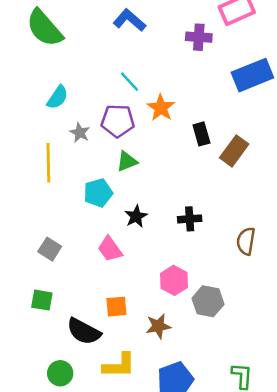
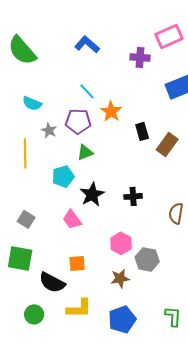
cyan semicircle: (58, 97) -> (32, 103), turned 78
black star: (136, 216) -> (92, 194), size x1.4
green square: (42, 300) -> (20, 258), size x1.5
brown star: (158, 326) -> (120, 278), moved

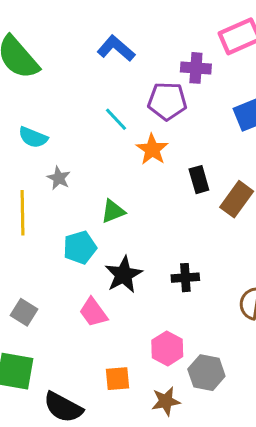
purple pentagon: (78, 121) -> (167, 101), moved
orange square: (77, 263) -> (118, 379), moved

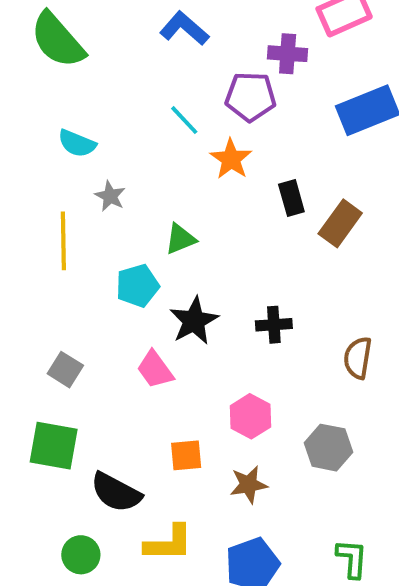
gray hexagon: (206, 373) -> (328, 448), moved

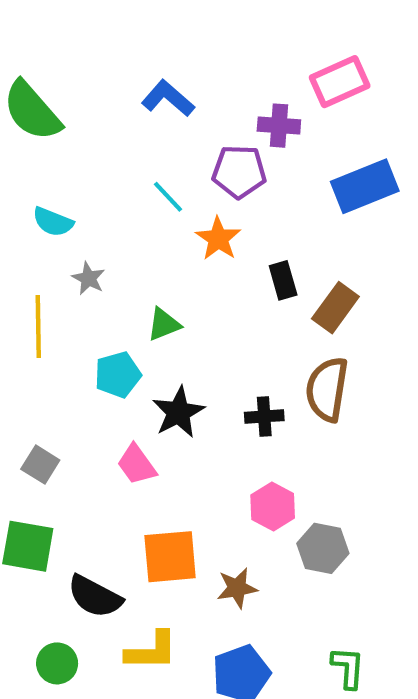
brown semicircle: (358, 358) -> (327, 389), moved, size x1.4
pink hexagon: (251, 416) -> (273, 506), moved
orange square: (186, 455) -> (170, 557), size x1.6

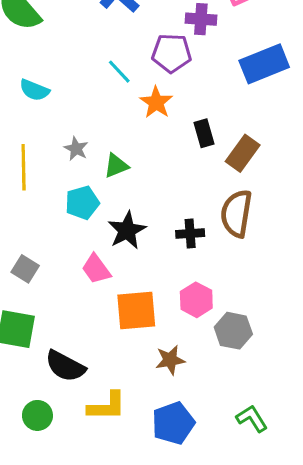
gray star: (88, 278) -> (76, 149), moved
orange square: (170, 557) -> (136, 311), moved
green L-shape: (348, 668) -> (252, 419), turned -36

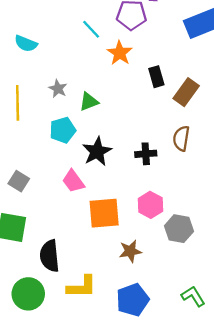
brown semicircle: (236, 213) -> (181, 138), size x0.7
black semicircle: (65, 366) -> (50, 256), turned 56
green circle: (37, 415) -> (28, 294), size x1.4

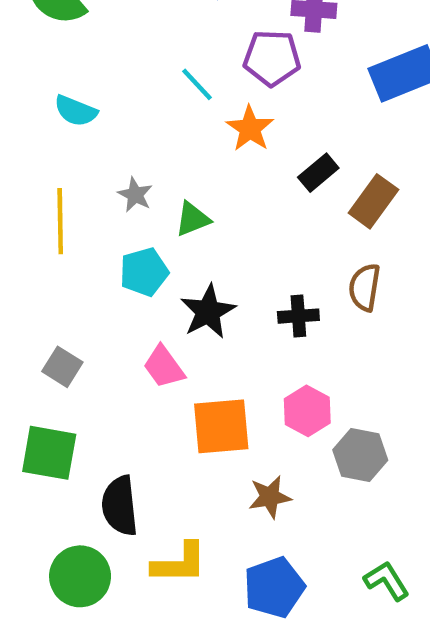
black rectangle: (156, 77) -> (318, 173), turned 66

